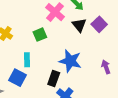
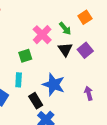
cyan rectangle: (27, 60) -> (19, 80), moved
black rectangle: (54, 78) -> (36, 101), turned -56

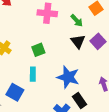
pink cross: (42, 35) -> (47, 13), moved, turned -36
black rectangle: (36, 101) -> (79, 100), moved

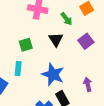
black triangle: (78, 41) -> (56, 40), moved

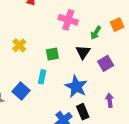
green arrow: (66, 19) -> (96, 33), turned 64
purple square: (86, 41) -> (106, 63), moved

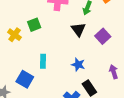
green square: (52, 54) -> (34, 25), moved
blue star: (76, 87) -> (78, 65), size x0.6

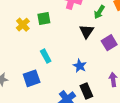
cyan rectangle: (43, 61) -> (46, 56), turned -40
blue square: (25, 79) -> (32, 78), moved, turned 30

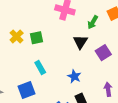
green square: (44, 18) -> (37, 38), moved

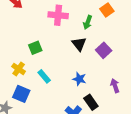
yellow cross: (17, 37) -> (19, 69), moved
blue square: (26, 90) -> (21, 94), moved, turned -36

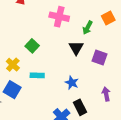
green square: (35, 48) -> (32, 46), turned -32
purple square: (104, 50) -> (100, 58), turned -35
cyan rectangle: (44, 76) -> (37, 75), turned -56

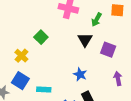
orange square: (108, 18) -> (117, 10), turned 32
cyan rectangle: (37, 75) -> (44, 90), moved
purple arrow: (106, 94) -> (118, 78), moved

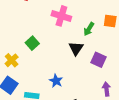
blue star: (80, 74) -> (56, 81), moved

